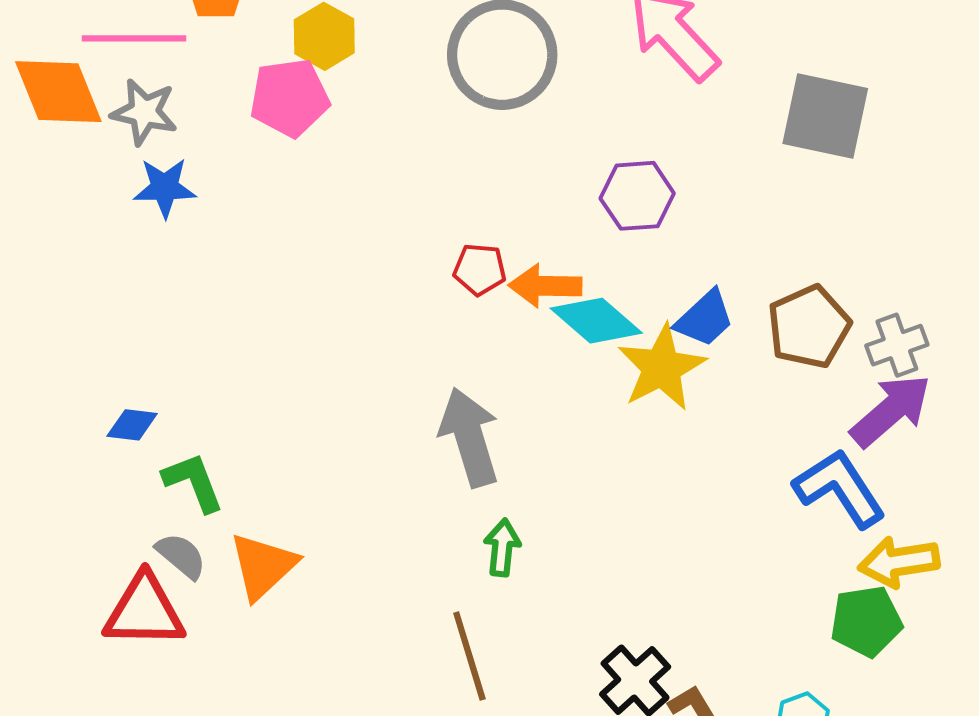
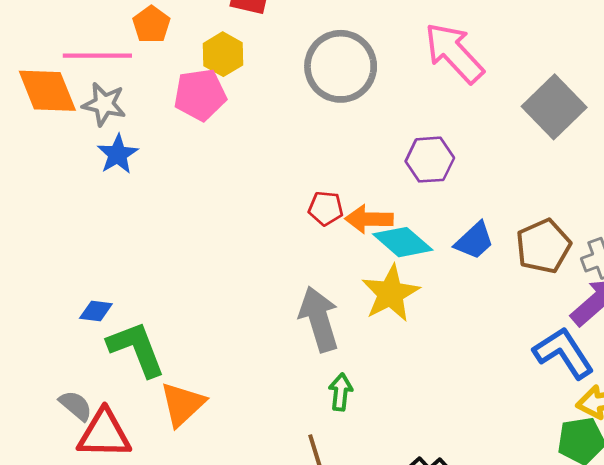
gray square: (825, 116) -> (554, 107), turned 34
blue star: (165, 188) -> (118, 154), turned -30
yellow star: (662, 368) -> (391, 293), moved
green L-shape: (193, 482) -> (136, 349), size x1.4
gray semicircle: (181, 556) -> (76, 406), moved

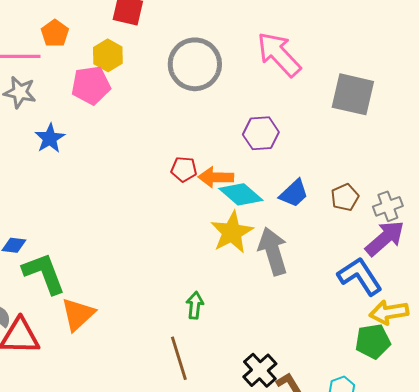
gray square: (554, 107) -> (353, 94), turned -33
blue star: (118, 154) -> (50, 138), moved
brown pentagon: (543, 246) -> (345, 197), size x0.7
gray arrow: (319, 319) -> (273, 251), moved

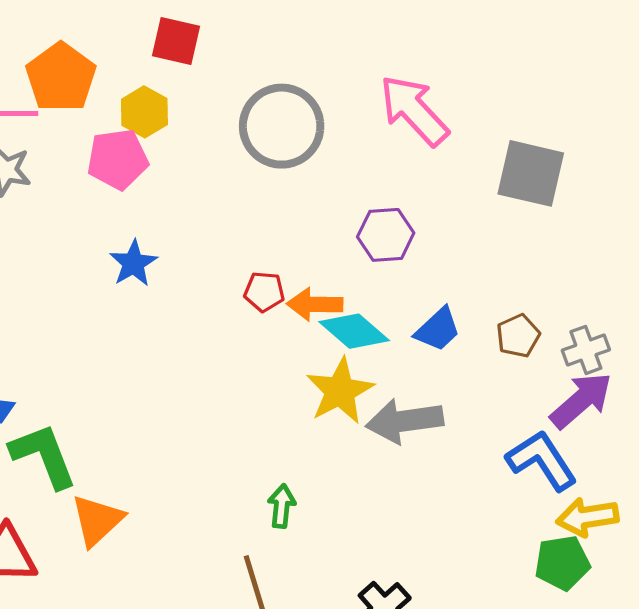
orange pentagon: (55, 33) -> (61, 77), size x1.6
blue star: (50, 138) -> (133, 263), moved
gray arrow: (273, 251) -> (405, 421), turned -81

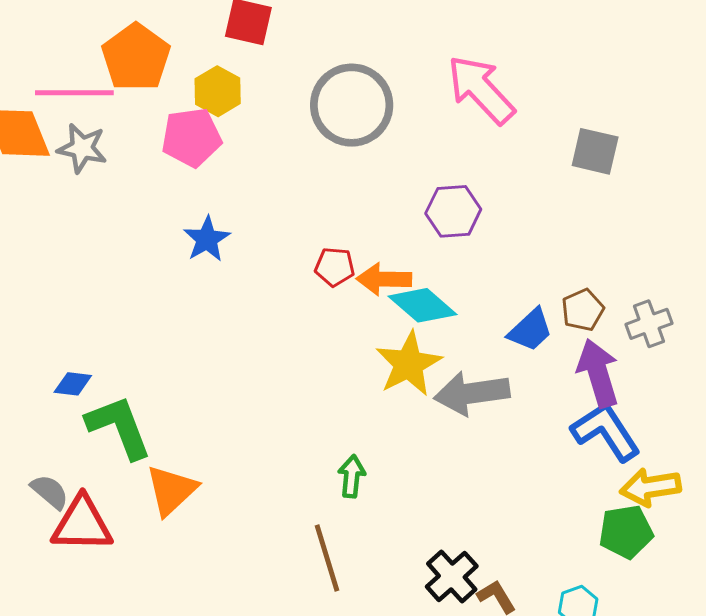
gray square: (531, 173) -> (595, 151), size x0.7
blue trapezoid: (438, 329) -> (530, 330), moved
purple arrow: (581, 400) -> (598, 373), moved, turned -66

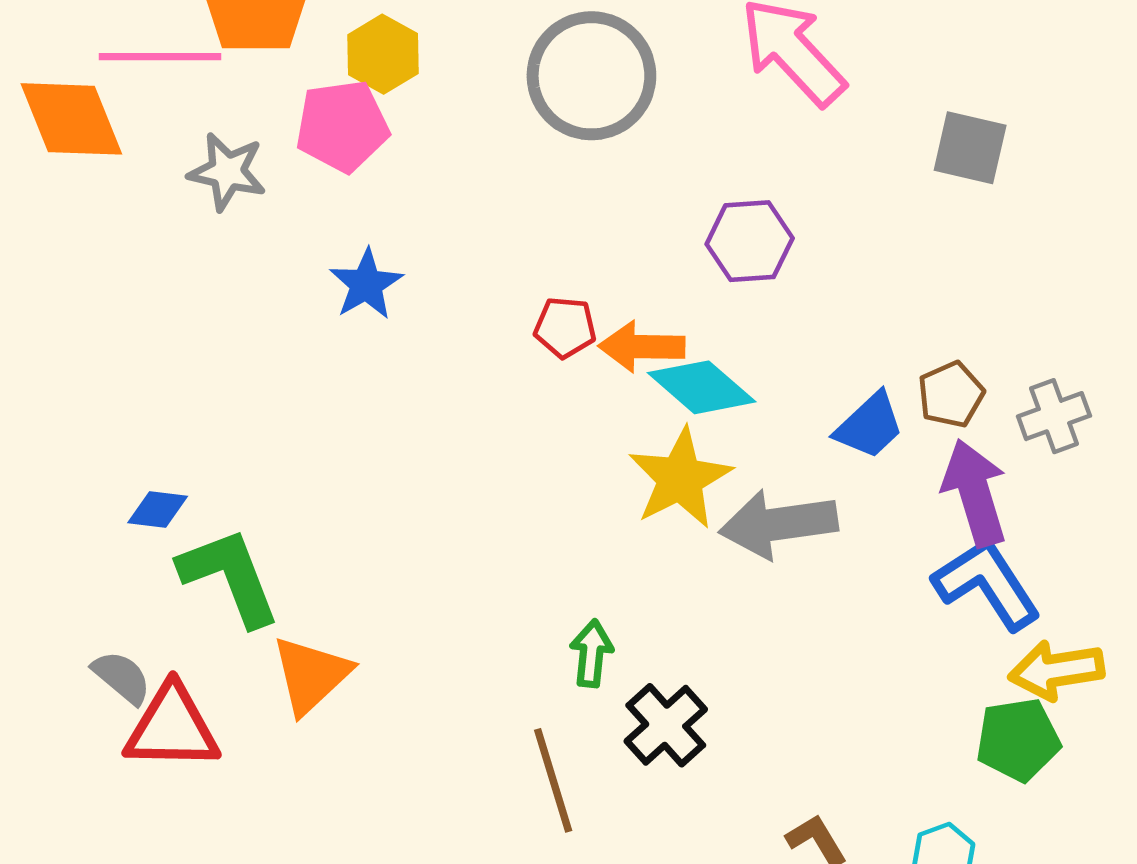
gray star: (82, 148) -> (227, 172), moved
black cross: (452, 576) -> (666, 725), moved

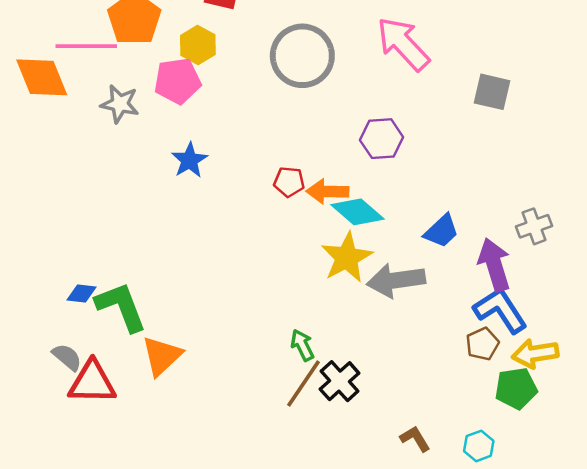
brown pentagon: (951, 395) -> (482, 344), moved
blue diamond: (158, 510) -> (81, 293), moved
green arrow: (591, 653) -> (302, 345), turned -32
brown line: (553, 780) -> (304, 384), moved, turned 51

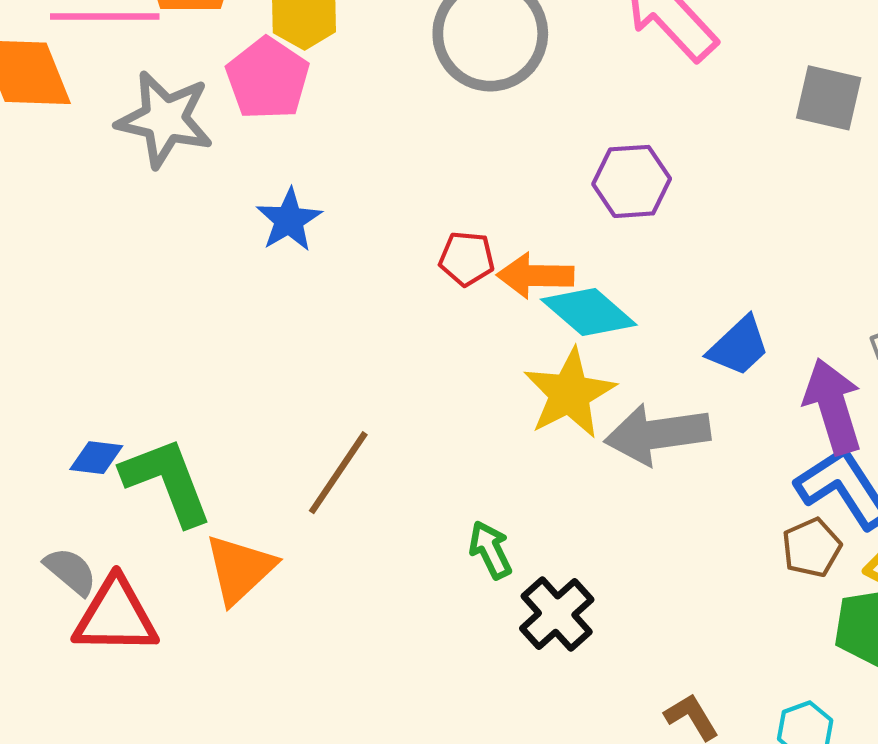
pink pentagon: (177, 81) -> (268, 79), turned -30
gray star: (120, 104) -> (165, 119), size x1.4
brown line: (304, 384) -> (338, 473), moved

